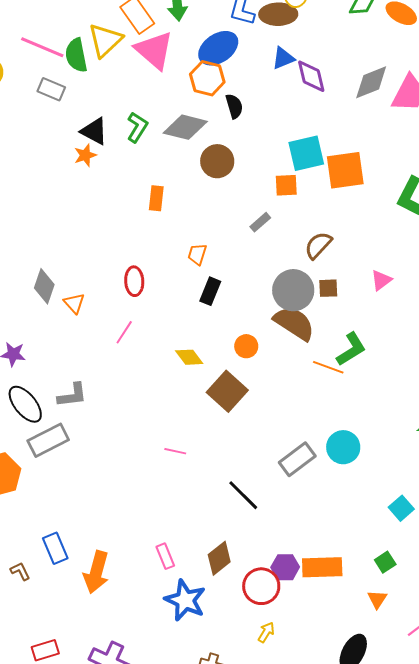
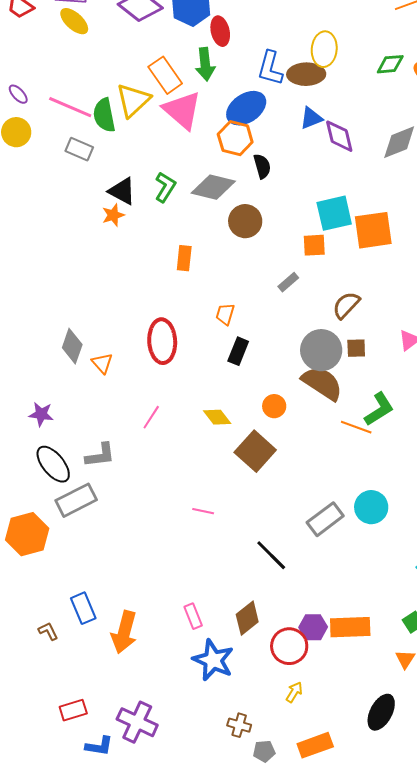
red ellipse: (134, 281) -> (162, 341), size x1.5
pink line: (124, 332) -> (151, 417), moved

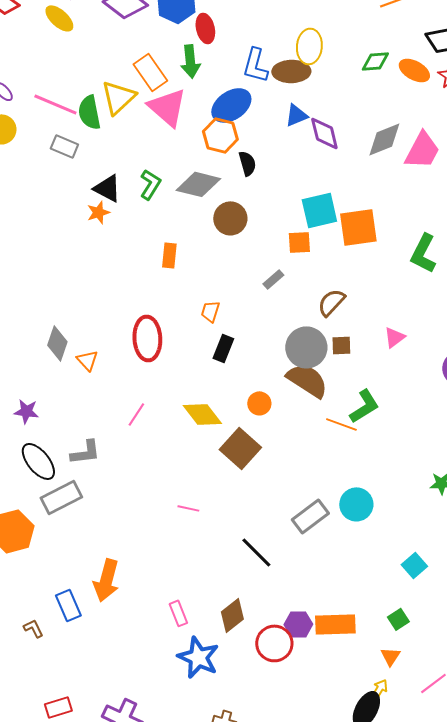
yellow diamond: (217, 417) -> (202, 414), size x1.4
orange arrow: (124, 632) -> (106, 580), moved
yellow arrow: (294, 692) -> (379, 689), moved

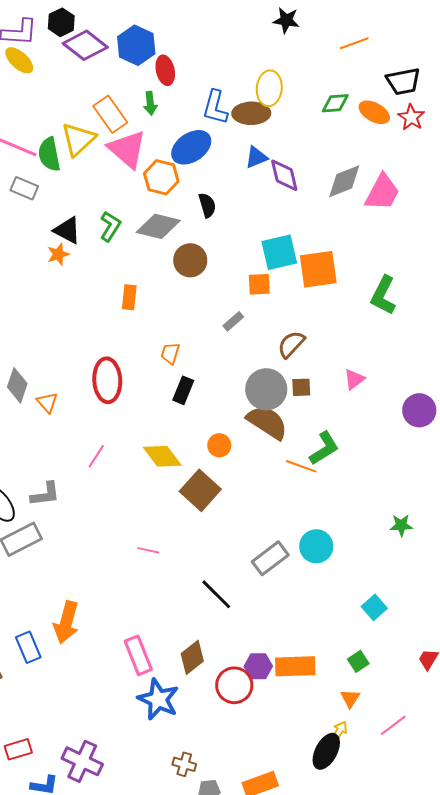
green arrow: (190, 61) -> (150, 103), size x0.7
orange hexagon: (220, 135) -> (161, 177), moved
pink rectangle: (178, 613) -> (138, 655), size x1.5

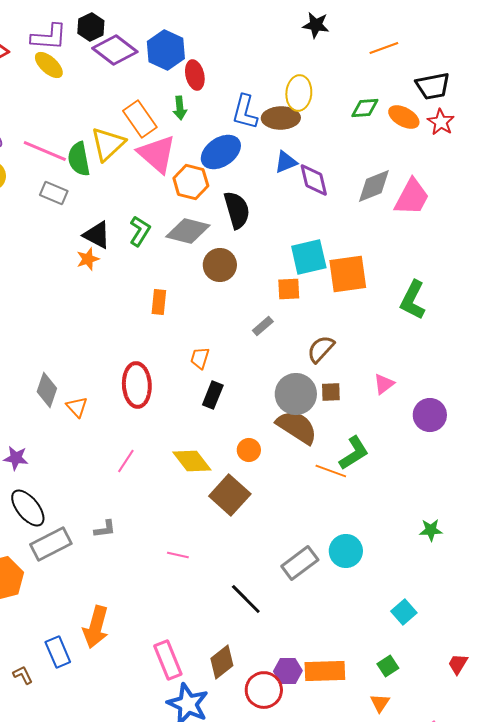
black semicircle: (207, 205) -> (237, 210), size x1.5
purple circle: (419, 410) -> (430, 415), moved
gray L-shape: (45, 494) -> (105, 529), moved, size x0.7

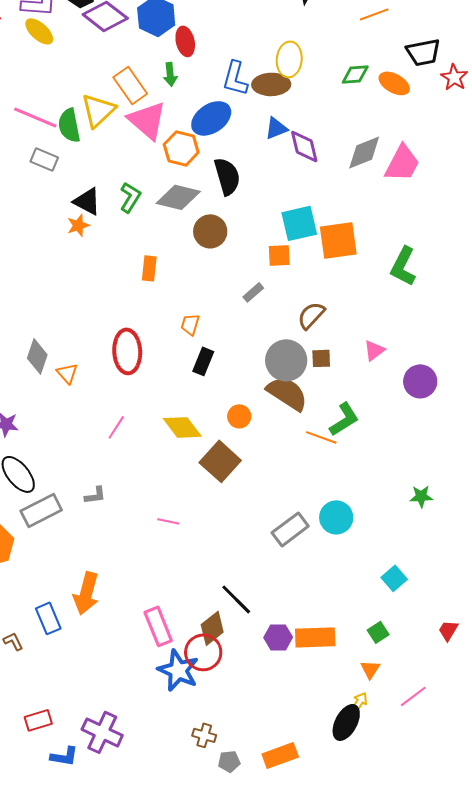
red star: (441, 122) -> (454, 77), moved
black line: (246, 599) -> (236, 599), moved
red circle: (264, 690) -> (203, 652), moved

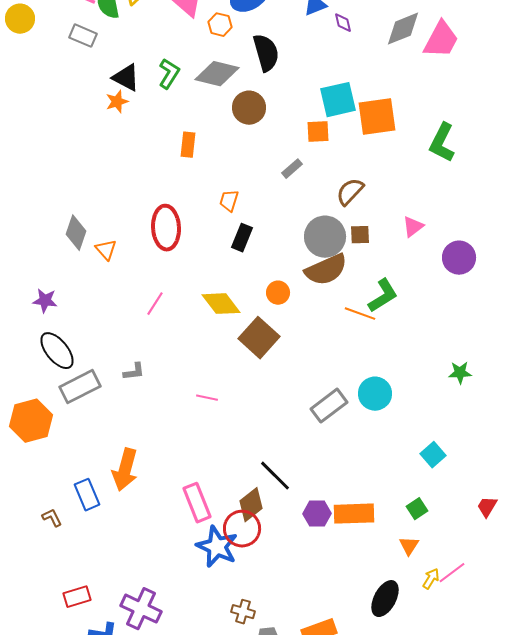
purple diamond: (304, 146) -> (343, 23), size x0.6
orange hexagon: (181, 148) -> (220, 25), size x0.7
brown semicircle: (287, 393) -> (326, 270), turned 123
yellow arrow: (359, 702) -> (431, 579), moved

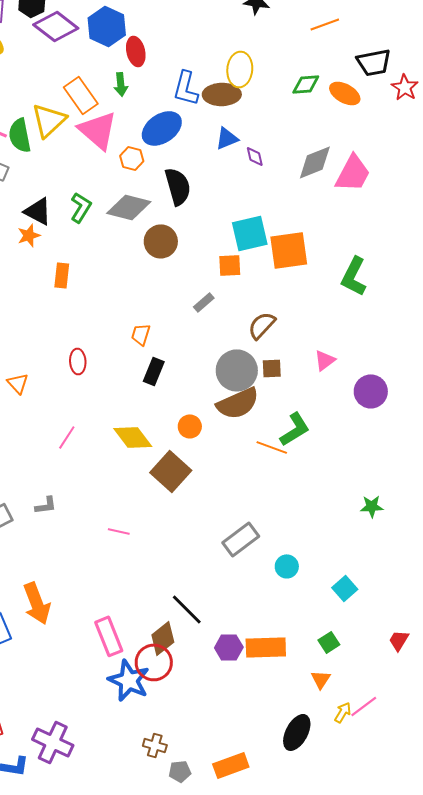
orange rectangle: (188, 145) -> (62, 275), moved
red ellipse: (166, 228) -> (78, 361), size x0.6
cyan circle: (375, 394) -> (287, 566), moved, size x0.7
orange arrow: (125, 470) -> (37, 603), turned -36

